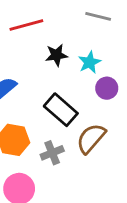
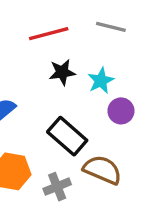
red line: (26, 25) -> (49, 34), moved
brown semicircle: (91, 138) -> (102, 170), turned 72

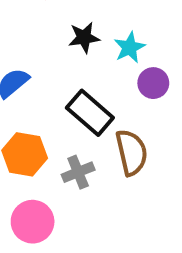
brown semicircle: (102, 170) -> (132, 152), turned 54

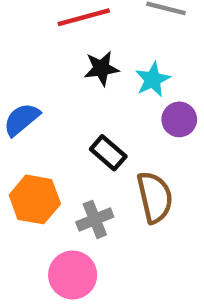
black rectangle: (90, 113) -> (108, 153), size x0.7
pink circle: (33, 222) -> (73, 275), moved

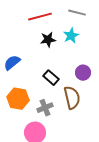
cyan star: (153, 79) -> (71, 36), moved
purple circle: (179, 119) -> (83, 73), moved

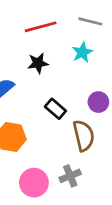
black star: (48, 40) -> (38, 63), moved
gray cross: (45, 108) -> (70, 176), moved

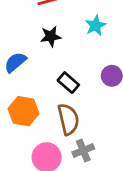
brown semicircle: (84, 136) -> (68, 119), moved

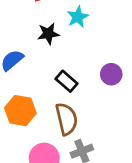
cyan star: (95, 26) -> (78, 17), moved

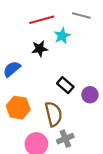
purple circle: (111, 74) -> (90, 95), moved
black rectangle: (67, 81) -> (65, 85), moved

